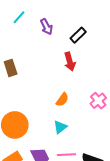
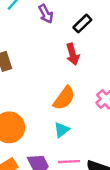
orange semicircle: (62, 100) -> (64, 98), size x1.5

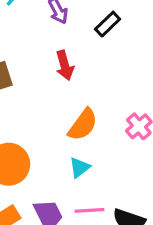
red arrow: (73, 54) -> (65, 65), moved

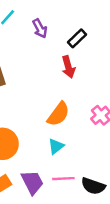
red arrow: (65, 65) -> (68, 67), moved

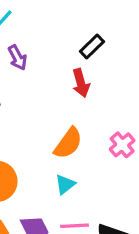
purple arrow: (40, 28) -> (17, 58), moved

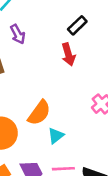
orange semicircle: (68, 143) -> (39, 113), moved

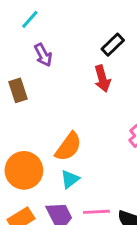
cyan triangle: (56, 136) -> (70, 179), moved

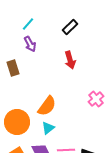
cyan line: (30, 19) -> (28, 24), moved
black rectangle: (113, 45) -> (70, 27), moved

